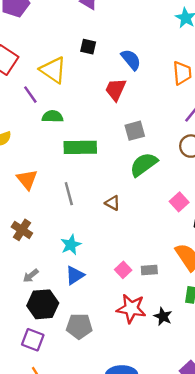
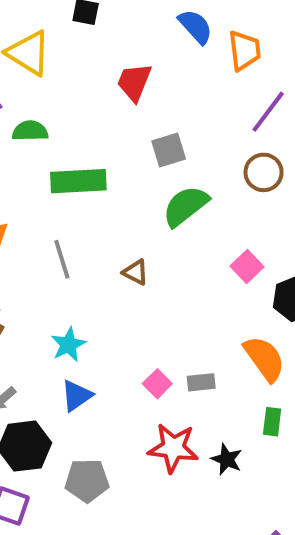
blue semicircle: (131, 60) -> (196, 27), moved

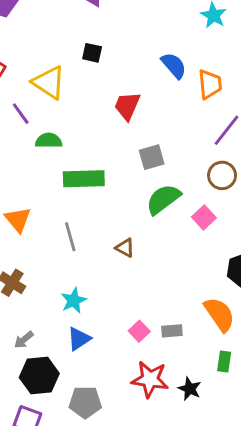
pink square: (247, 267) -> (204, 217), moved

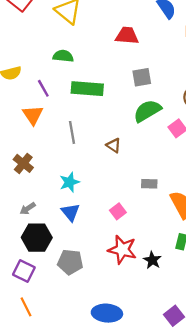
red trapezoid: (127, 106) -> (127, 36), turned 65
purple line: (21, 114) -> (43, 88), moved
gray rectangle: (172, 331) -> (149, 184), moved
blue triangle: (79, 339) -> (70, 212), turned -42

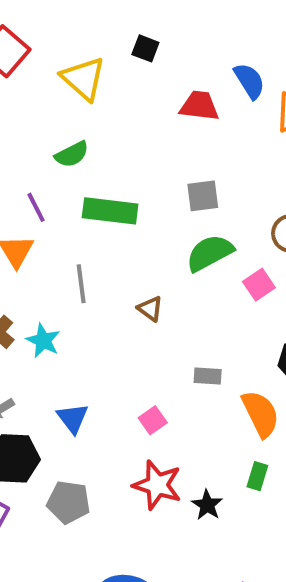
red trapezoid: (127, 36) -> (199, 106), moved
green semicircle: (63, 56) -> (72, 154), turned 144
cyan star: (69, 182) -> (43, 341), moved, turned -30

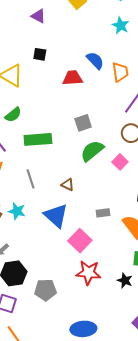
blue triangle: (73, 418) -> (56, 216), moved, size x1.5
pink square: (153, 420) -> (80, 241), size x1.6
black star: (207, 505) -> (125, 280), moved

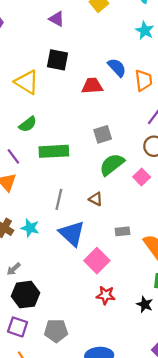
black square: (40, 54) -> (57, 60), size x1.5
gray line: (30, 179) -> (59, 199), moved, turned 30
brown triangle: (68, 185) -> (96, 199), moved
red star: (88, 273) -> (106, 295), size x0.7
gray pentagon: (45, 290) -> (56, 331), moved

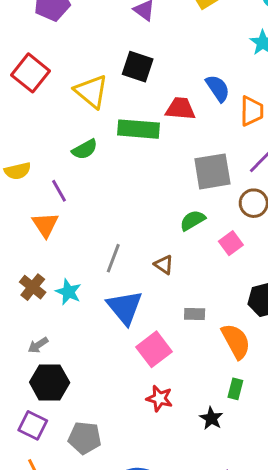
gray square: (103, 134) -> (212, 171), moved, size x1.5
green rectangle: (54, 151) -> (138, 129), moved
green semicircle: (112, 165) -> (193, 220), size x0.7

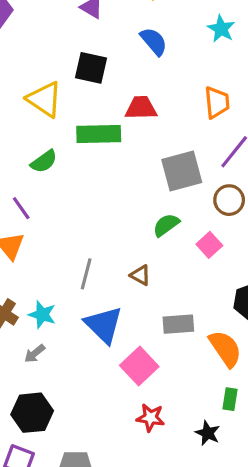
blue semicircle: (218, 88) -> (154, 41), moved
gray rectangle: (195, 314) -> (178, 324), size x1.4
gray arrow: (38, 345) -> (35, 353), moved

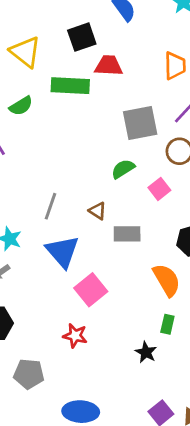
black square: (91, 68) -> (82, 37), moved, turned -36
gray rectangle: (178, 324) -> (127, 234), moved
red star: (150, 418) -> (75, 336), moved

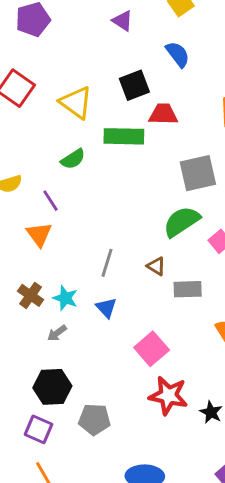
green semicircle: (123, 169) -> (181, 222), size x1.5
blue triangle: (62, 252) -> (106, 308), moved, size x0.6
red star: (75, 336) -> (168, 396), moved, size x1.5
gray pentagon: (29, 374) -> (94, 419), moved

